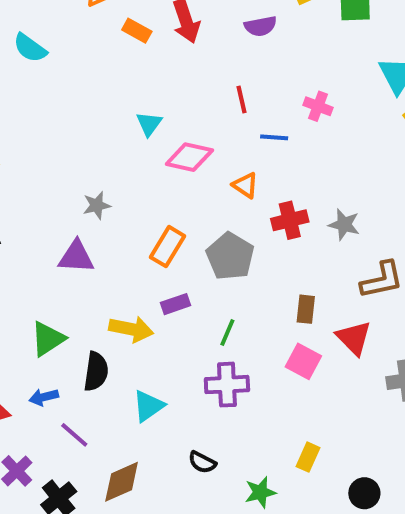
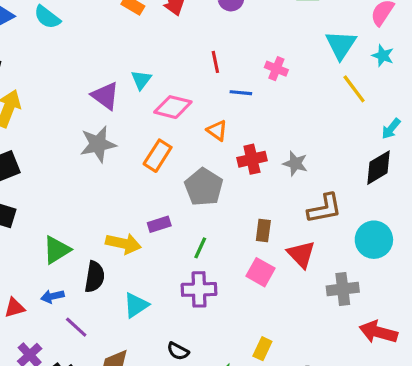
gray star: (97, 205) -> (98, 144), size x1.6
orange rectangle: (168, 247) -> (158, 156), moved
purple triangle: (76, 257) -> (105, 96), moved, turned 32

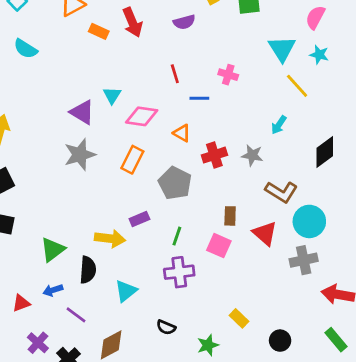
cyan arrow: (391, 129) -> (279, 125), moved
brown L-shape: (325, 208) -> (281, 192), turned 48
cyan circle: (374, 240) -> (309, 221), moved
pink square: (260, 272) -> (219, 246), moved
yellow rectangle: (262, 349) -> (239, 318), turned -66

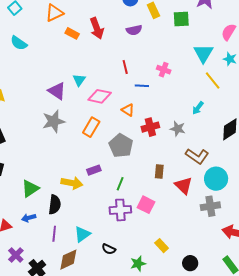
pink square: (219, 246) -> (146, 205), moved
cyan triangle: (126, 291) -> (82, 234), moved
purple line: (76, 315) -> (54, 234), moved, turned 56

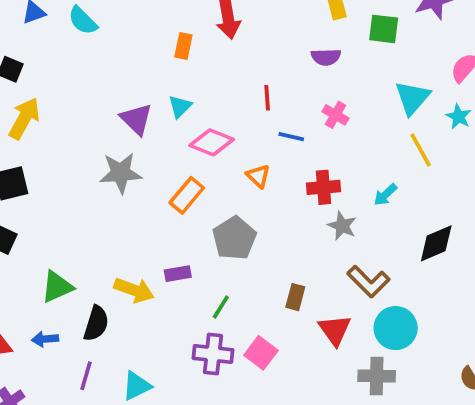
purple semicircle: (134, 30) -> (326, 57), moved
orange rectangle: (72, 33) -> (183, 46), moved, turned 64
red cross: (150, 127) -> (324, 187), moved

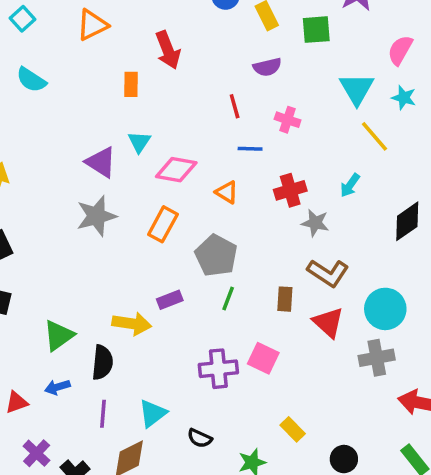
red line: (267, 98) -> (235, 106), moved
brown L-shape: (368, 281) -> (328, 273), moved
green line: (221, 307) -> (228, 298), moved

